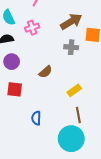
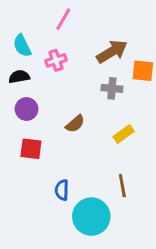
yellow rectangle: (74, 90) -> (124, 134), moved
cyan circle: (71, 139) -> (91, 217), moved

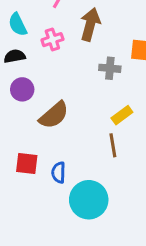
brown arrow: (112, 52) -> (90, 24), moved, turned -44
brown semicircle: (75, 124) -> (54, 115), moved, size x1.5
red square: (31, 149) -> (27, 163), moved
brown line: (122, 186) -> (113, 145), moved

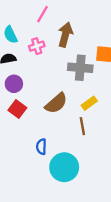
gray cross: (110, 68) -> (80, 68), size x1.5
brown semicircle: (54, 115) -> (56, 103), moved
red square: (27, 163) -> (17, 109), moved, turned 30

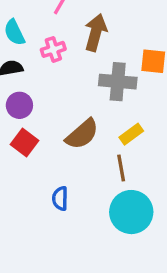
cyan circle: (64, 167) -> (131, 212), moved

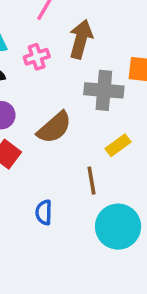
brown semicircle: (82, 134) -> (54, 128), moved
brown line: (121, 168) -> (91, 181), moved

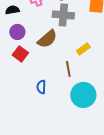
gray cross: (104, 90) -> (63, 15), moved

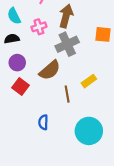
gray cross: (63, 15) -> (67, 44), turned -30
brown line: (68, 69) -> (67, 94), moved

